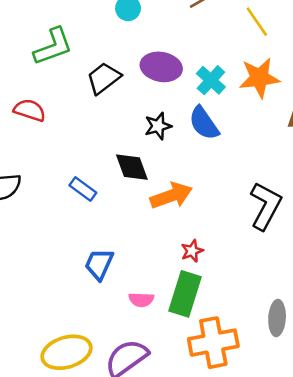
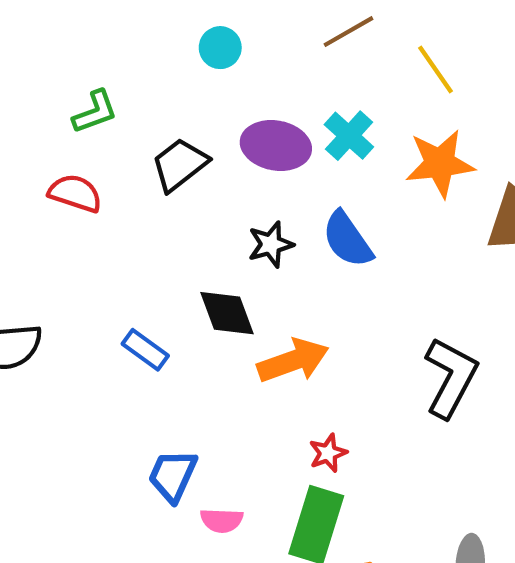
green L-shape: (53, 47) -> (95, 112), size x0.7
cyan cross: (211, 80) -> (349, 136), moved
red semicircle: (30, 110) -> (75, 193), moved
pink semicircle: (141, 300) -> (222, 520), moved

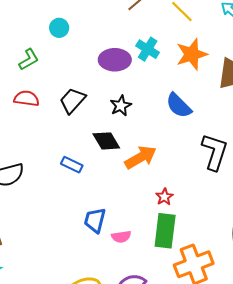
cyan circle: (220, 48) -> (59, 28), moved
black trapezoid: (180, 165) -> (73, 101), moved
blue semicircle: (347, 239) -> (179, 106), moved

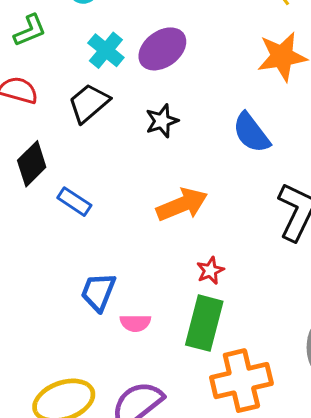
cyan cross: (148, 49) -> (106, 50), moved
purple ellipse: (115, 60) -> (162, 49), turned -44
black diamond: (106, 141) -> (32, 164), moved, turned 68

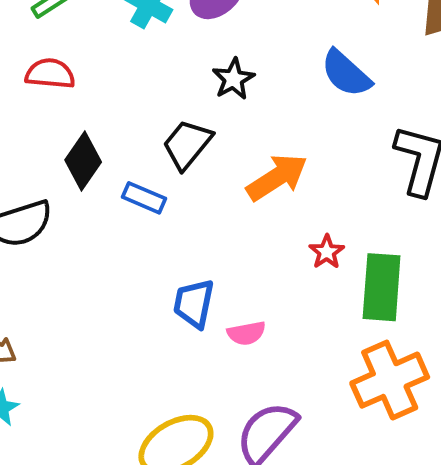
black trapezoid: (89, 103) -> (187, 144), moved
green rectangle: (204, 323) -> (382, 287), moved

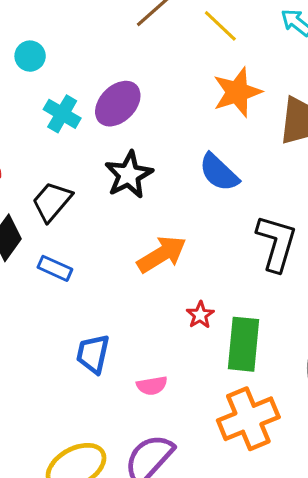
black star: (233, 79) -> (129, 175), size x1.4
black trapezoid: (187, 144) -> (52, 201), moved
pink semicircle: (246, 333) -> (152, 386), moved

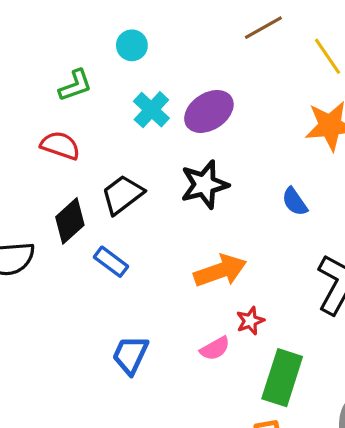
blue semicircle: (219, 172) -> (295, 202), size x0.7
red star: (200, 315) -> (250, 321), moved
pink semicircle: (152, 386) -> (215, 348), moved, turned -32

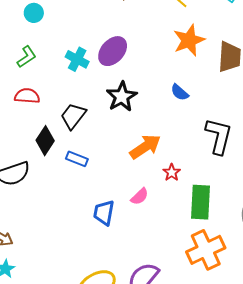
cyan circle: (132, 45) -> (34, 13), moved
pink semicircle: (215, 348) -> (140, 196), moved

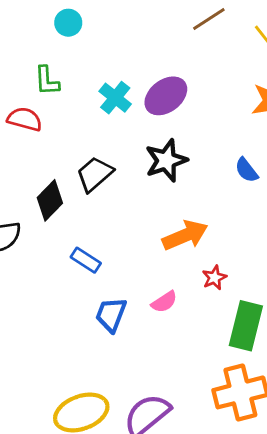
green L-shape: (27, 57) -> (47, 81), turned 110
red semicircle: (27, 96) -> (25, 119), moved
blue rectangle: (77, 159) -> (86, 260), moved

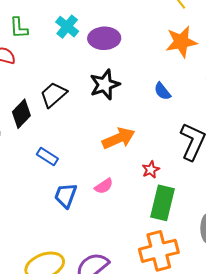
purple ellipse: (166, 96) -> (104, 38), turned 36
cyan cross: (115, 98) -> (67, 27), moved
red star: (214, 278) -> (151, 170), moved

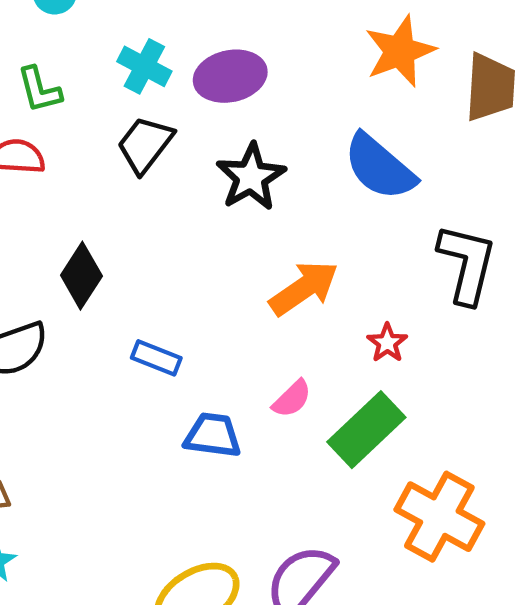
blue semicircle: (162, 91) -> (380, 167), size x1.8
black trapezoid: (53, 95) -> (145, 145), moved
blue trapezoid: (66, 195) -> (213, 435), turned 88
green rectangle: (163, 203) -> (366, 430), moved, turned 44
orange cross: (159, 251) -> (439, 517), turned -36

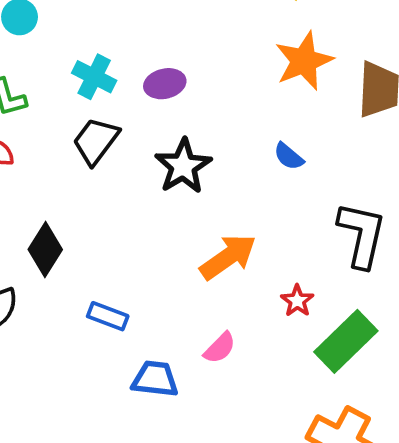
purple ellipse: (230, 76) -> (165, 84), size x0.7
blue semicircle: (380, 167) -> (289, 156), size x0.5
green rectangle: (366, 430) -> (346, 341), moved

